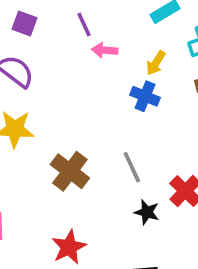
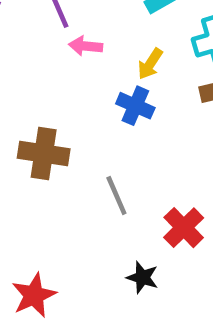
brown cross: (70, 171) -> (44, 153), moved, turned -30
black star: (147, 212) -> (142, 277), moved

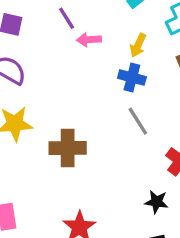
brown cross: (44, 153) -> (68, 148), moved
gray line: (116, 196) -> (138, 121), moved

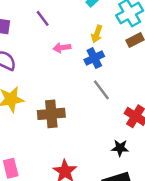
pink arrow: (89, 40) -> (62, 48), moved
blue cross: (132, 78) -> (94, 58), turned -36

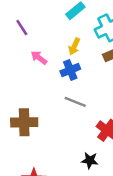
pink arrow: (62, 48) -> (39, 58), turned 42
gray line: (101, 90) -> (75, 102), turned -35

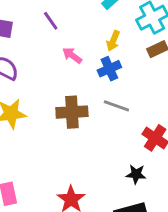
brown cross: (24, 122) -> (72, 112), moved

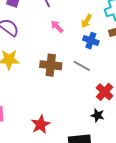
blue cross: (109, 69) -> (91, 41), moved, turned 35
black star: (136, 174) -> (98, 115), moved

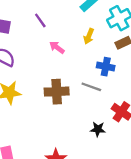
blue cross: (91, 41) -> (106, 67), moved
black star: (98, 115) -> (98, 129), moved

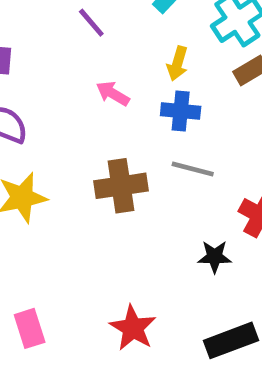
purple line: (40, 20) -> (91, 23), moved
blue cross: (106, 67) -> (181, 111), moved

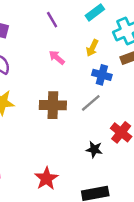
blue cross: (181, 111) -> (102, 75), moved
gray line: (193, 169) -> (91, 103), turned -65

